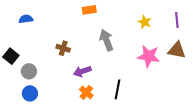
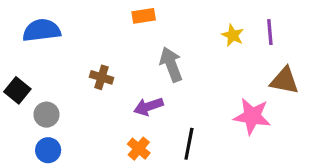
blue semicircle: (26, 19) -> (42, 30), size x1.6
purple line: (177, 20) -> (270, 32), moved
pink star: (149, 56) -> (252, 116), moved
purple arrow: (82, 71) -> (148, 106), moved

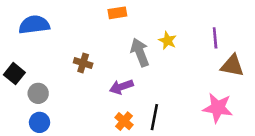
purple line: (270, 32) -> (215, 38), moved
yellow star: (233, 35) -> (168, 41), moved
pink star: (252, 116) -> (218, 108), moved
orange cross: (139, 149) -> (124, 121), moved

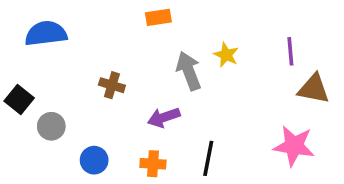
orange cross: (124, 121) -> (153, 164), moved, turned -36
blue circle: (40, 122) -> (94, 160), moved

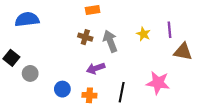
yellow star: (226, 55) -> (143, 34), moved
brown cross: (112, 85) -> (85, 37), moved
pink star: (294, 146) -> (158, 83), moved
blue circle: (94, 160) -> (62, 89), moved

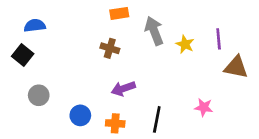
blue semicircle: (27, 19) -> (35, 25), size x0.7
gray arrow: (110, 41) -> (154, 31), moved
black square: (11, 58) -> (23, 55), moved
pink star: (158, 83) -> (204, 107), size x0.6

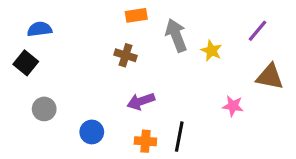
purple line: (219, 39) -> (258, 31), moved, turned 45
pink star: (204, 107) -> (233, 106), moved
orange cross: (115, 123) -> (145, 141), moved

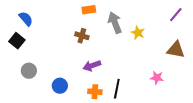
blue semicircle: (40, 29) -> (26, 19), turned 56
purple line: (258, 31) -> (176, 15), moved
pink star: (233, 106) -> (157, 78), moved

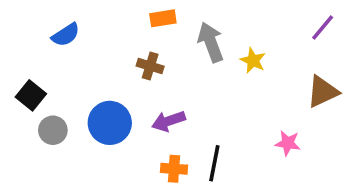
blue semicircle: (26, 19) -> (66, 35), moved, turned 98
black square: (17, 41) -> (31, 95), moved
brown triangle: (176, 50) -> (323, 92), turned -36
blue circle: (60, 86) -> (110, 123), moved, size x1.5

